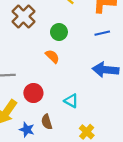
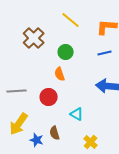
orange semicircle: (52, 56) -> (60, 74), turned -152
red circle: (33, 93) -> (49, 97), moved

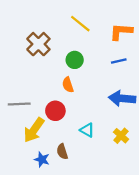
yellow arrow: (19, 124) -> (34, 130), moved
yellow cross: (91, 142) -> (121, 136), moved

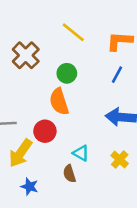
blue line: (119, 61) -> (117, 75), turned -49
orange semicircle: (68, 85) -> (59, 102), size x1.5
brown semicircle: (62, 152) -> (69, 174), moved

